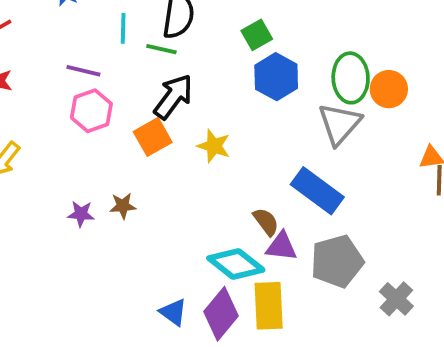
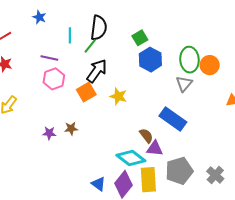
green line: (161, 49) -> (90, 46), turned -63
gray triangle: (340, 124) -> (184, 84), size x0.7
gray pentagon: (337, 261) -> (179, 171), moved

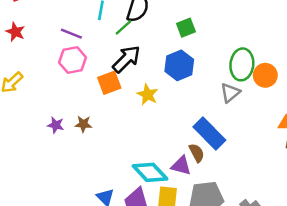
blue hexagon: (150, 60) -> (179, 65), moved
brown semicircle: (146, 136) -> (197, 153), moved

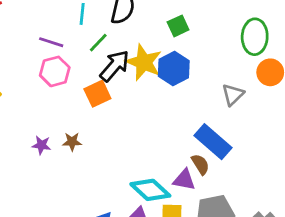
green line: (123, 27) -> (98, 43), moved
green ellipse: (242, 64) -> (255, 37), moved
yellow star: (148, 95) -> (144, 62), moved, size x1.5

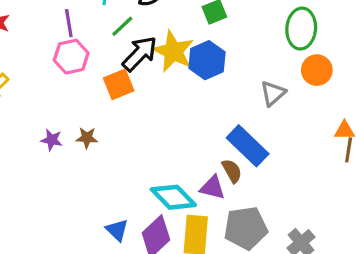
purple line: (51, 42) -> (69, 23), turned 60

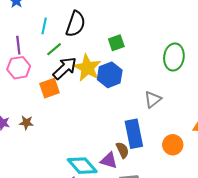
orange circle: (317, 70) -> (173, 145), moved
blue rectangle: (248, 146) -> (134, 134), turned 32

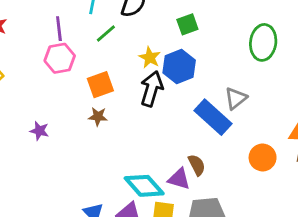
black arrow: (65, 68) -> (152, 89), moved, turned -30
yellow star: (87, 68) -> (150, 58), size x0.6
brown star: (26, 123) -> (98, 116), moved
blue rectangle: (134, 134) -> (213, 117), moved, turned -36

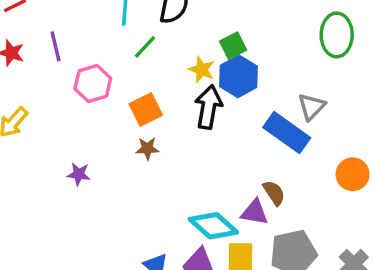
green square: (187, 24) -> (233, 46), moved
purple line: (59, 29) -> (56, 46), moved

